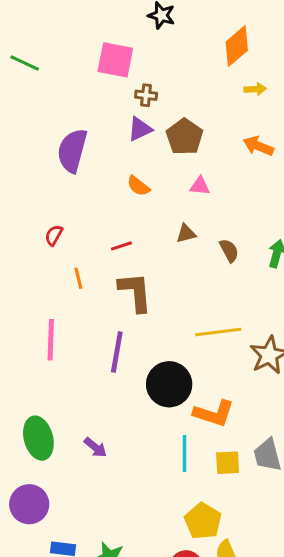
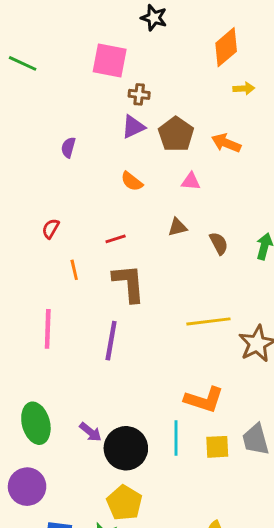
orange arrow: (258, 146) -> (226, 143), moved
purple semicircle: (72, 151) -> (68, 147), size x0.5
black circle: (169, 384) -> (126, 448), moved
yellow pentagon: (203, 521) -> (124, 503), moved

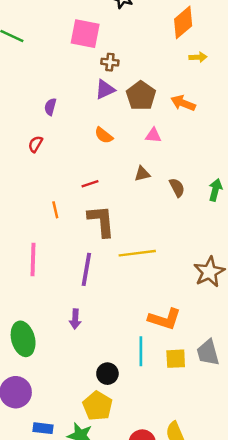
red semicircle: (51, 229) -> (35, 144), moved
yellow line: (208, 321) -> (137, 253), moved
purple arrow: (90, 432) -> (75, 319), moved, turned 54
black circle: (126, 448) -> (107, 374), moved, size x0.6

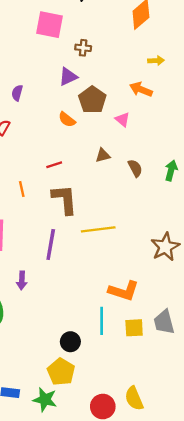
yellow arrow: (198, 57) -> (156, 61), moved
brown cross: (110, 62) -> (83, 48), moved
brown pentagon: (141, 96) -> (92, 100), moved
pink triangle: (153, 135) -> (122, 120), moved, turned 35
purple arrow: (75, 319) -> (22, 280), moved

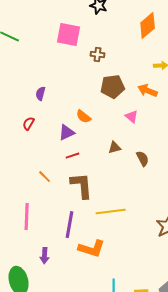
purple triangle: (68, 77) -> (67, 133), moved
brown pentagon: (92, 100) -> (113, 87), moved, turned 30
orange line: (22, 189) -> (45, 177), turned -32
orange L-shape: (124, 291) -> (92, 249), moved

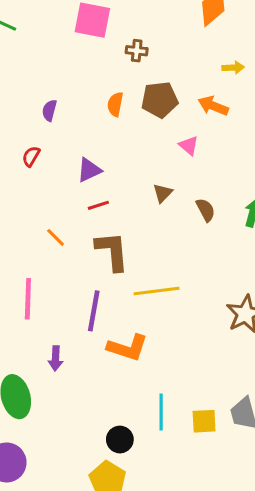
orange semicircle: (84, 117) -> (115, 104), moved, turned 63
brown triangle: (115, 148) -> (163, 193), turned -32

